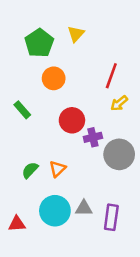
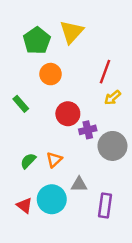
yellow triangle: (76, 34) -> (72, 32), size x1.5
gray triangle: (84, 208) -> (79, 184), moved
red triangle: (17, 224) -> (24, 205), moved, turned 42

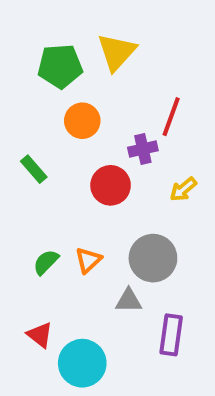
green pentagon: (37, 41) -> (60, 66), turned 30
yellow arrow: (112, 98) -> (183, 189), moved
purple cross: (88, 130) -> (143, 149), moved
gray circle: (112, 146) -> (153, 258), moved
cyan circle: (52, 199) -> (82, 363), moved

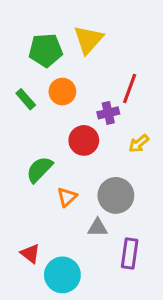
green rectangle: (34, 169) -> (26, 99), moved
green semicircle: (46, 262) -> (39, 169), moved, size x1.4

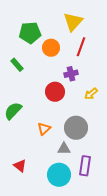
yellow triangle: (88, 40) -> (73, 22), moved
red line: (130, 88) -> (81, 47), moved
orange circle: (62, 92) -> (51, 48), moved
green semicircle: (39, 169) -> (13, 111), moved
cyan circle: (62, 275) -> (59, 175), moved

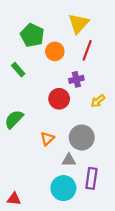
green pentagon: (30, 33) -> (32, 35), turned 30
red triangle: (20, 166) -> (14, 199), moved, turned -32

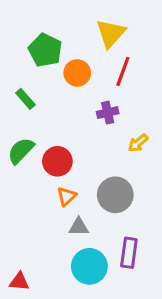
red circle: (59, 99) -> (57, 161), moved
green semicircle: (14, 119) -> (21, 151), moved
gray triangle: (69, 160) -> (79, 227), moved

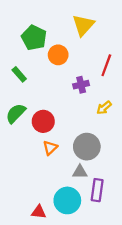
red line: (123, 71) -> (106, 65), moved
gray triangle: (79, 227) -> (80, 172), moved
red triangle: (19, 282) -> (39, 212), moved

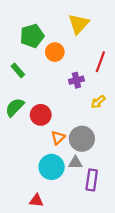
green pentagon: (34, 38) -> (32, 36), turned 30
orange triangle: (50, 148) -> (58, 138), moved
cyan circle: (67, 200) -> (52, 167), moved

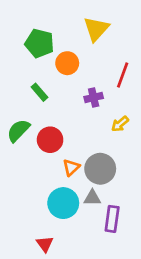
green pentagon: (32, 36) -> (39, 43), turned 30
green rectangle: (18, 70) -> (39, 92), moved
red triangle: (36, 201) -> (45, 244), turned 48

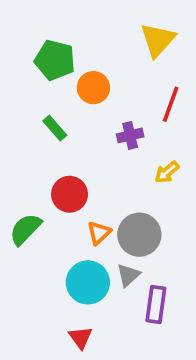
yellow triangle: (96, 29) -> (158, 40), moved
green semicircle: (18, 130) -> (25, 229), moved
gray triangle: (92, 198) -> (128, 275), turned -42
red triangle: (45, 244) -> (81, 338), moved

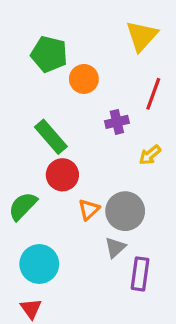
green rectangle: (55, 128) -> (51, 137), moved, size x1.5
cyan circle: (88, 282) -> (39, 264), moved
red triangle: (81, 338) -> (31, 309), moved

